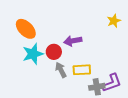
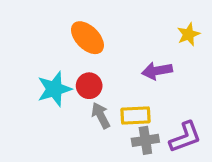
orange ellipse: (26, 29) -> (87, 38), moved
purple arrow: (73, 41) -> (157, 71), moved
gray cross: (97, 87) -> (145, 140), moved

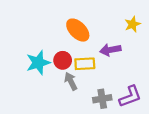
orange ellipse: (87, 38) -> (78, 30), moved
yellow rectangle: (136, 116) -> (85, 64), moved

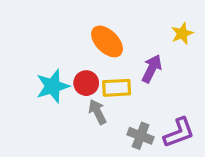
purple arrow: (110, 50) -> (152, 69), turned 126
gray cross: (102, 99) -> (141, 136), turned 30

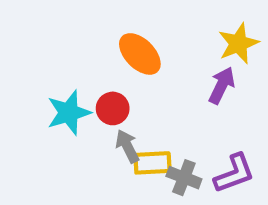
yellow star: (182, 33) -> (238, 43), size x1.4
purple arrow: (152, 69) -> (222, 85), moved
yellow rectangle: (117, 88) -> (152, 163), moved

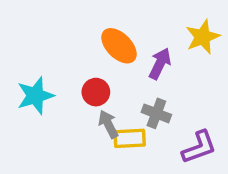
purple arrow: (222, 85) -> (160, 64), moved
cyan star: (69, 113) -> (35, 96), moved
gray cross: (184, 178) -> (156, 113), moved

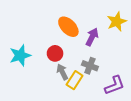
yellow rectangle: (130, 138) -> (75, 80), turned -54

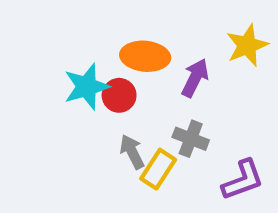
orange ellipse: (68, 27) -> (145, 56), turned -40
red circle: (55, 53) -> (119, 95), moved
cyan star: (20, 55) -> (87, 87), moved

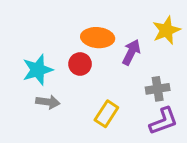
cyan star: (87, 87) -> (38, 70), moved
gray cross: (191, 139) -> (158, 89), moved, turned -30
gray arrow: (132, 152) -> (48, 102), moved, turned 125

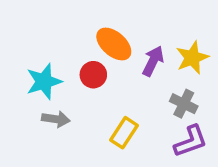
yellow star: (166, 30) -> (192, 58), moved
orange ellipse: (98, 38) -> (114, 44), turned 36
gray cross: (158, 89) -> (184, 104), turned 35

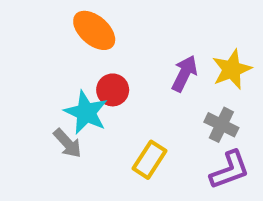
orange ellipse: (114, 44) -> (94, 30), moved
cyan star: (44, 82) -> (86, 112), moved, turned -30
gray arrow: (56, 119) -> (68, 143), turned 40

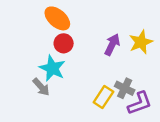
red circle: (113, 90) -> (64, 43), moved
gray cross: (221, 125) -> (125, 88), moved
yellow rectangle: (150, 160) -> (103, 97), moved

